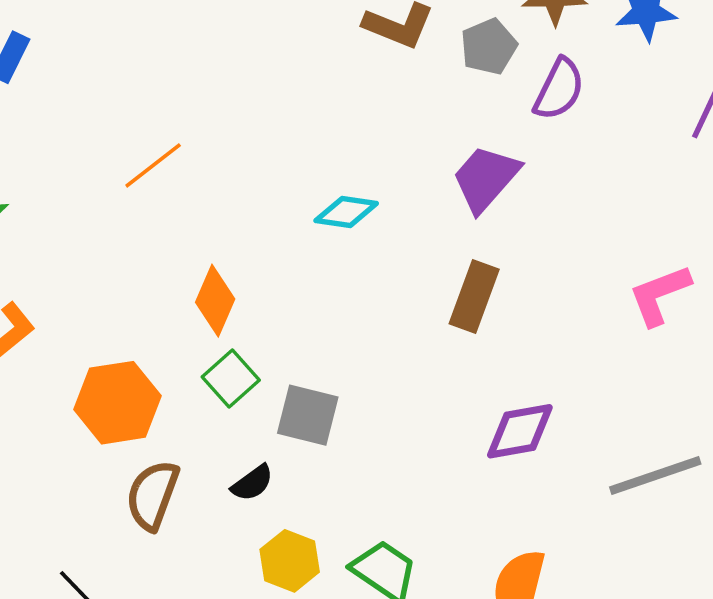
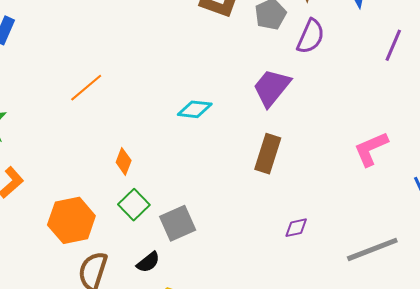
orange diamond: (215, 301) -> (124, 161), size x0.7
gray square: (308, 415) -> (178, 223), turned -36
purple diamond: (520, 431) -> (296, 228), size x0.6

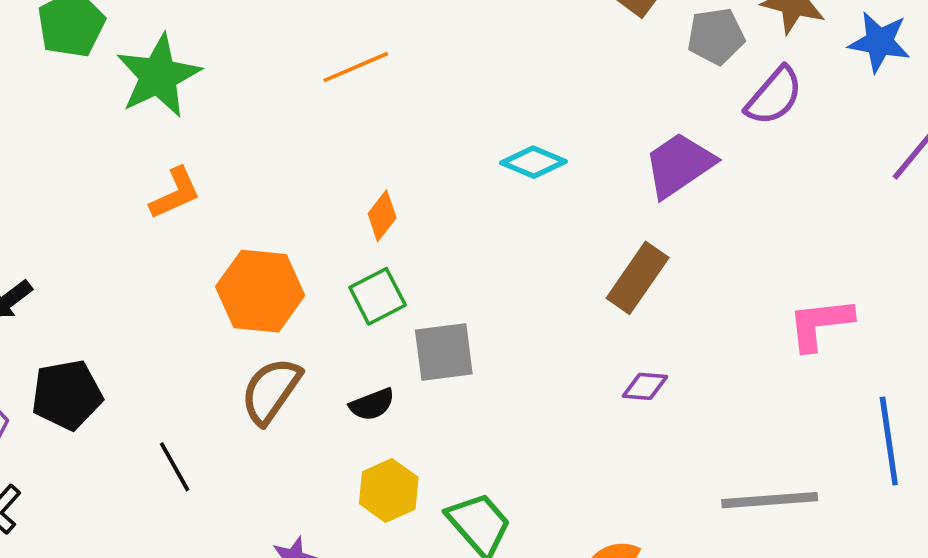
purple diamond: (296, 228) -> (645, 386), moved

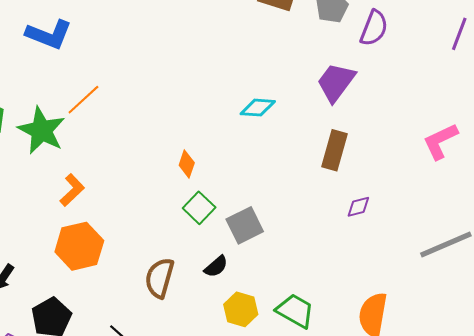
orange line: (356, 67) -> (83, 100), moved
orange hexagon: (260, 291) -> (79, 246), moved

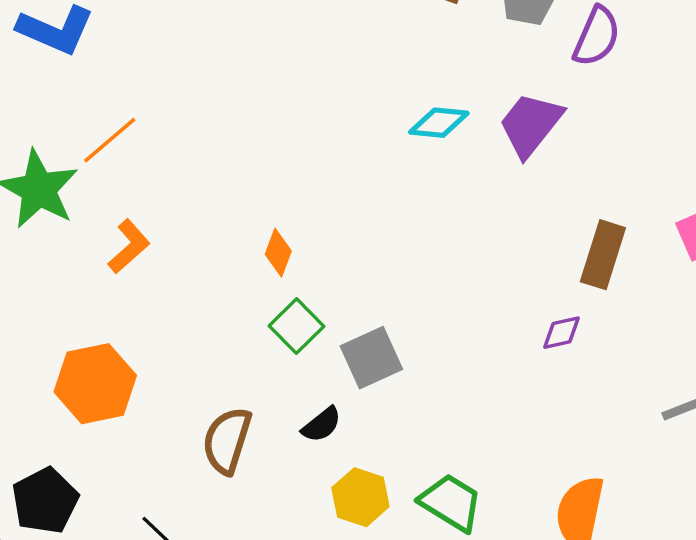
cyan diamond: (258, 108) -> (439, 123), moved
brown rectangle: (335, 150) -> (603, 255), moved
orange L-shape: (72, 190) -> (129, 246), moved

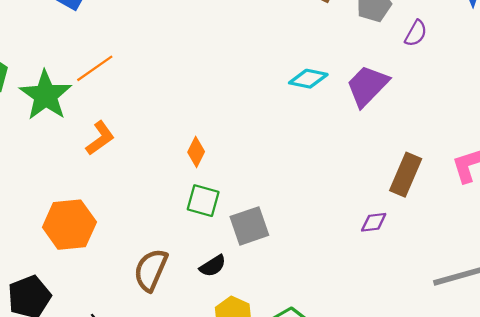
purple semicircle: (597, 36) -> (416, 33), size x0.7
green square: (297, 326) -> (203, 201), turned -36

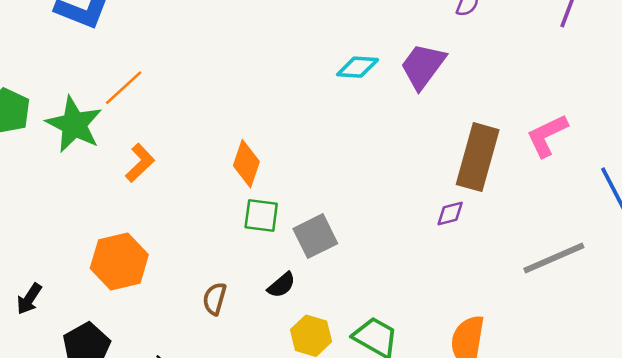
orange diamond: (196, 152) -> (246, 164), size x1.4
brown rectangle: (406, 175) -> (478, 157), size x1.4
brown semicircle: (151, 270) -> (215, 299), size x0.7

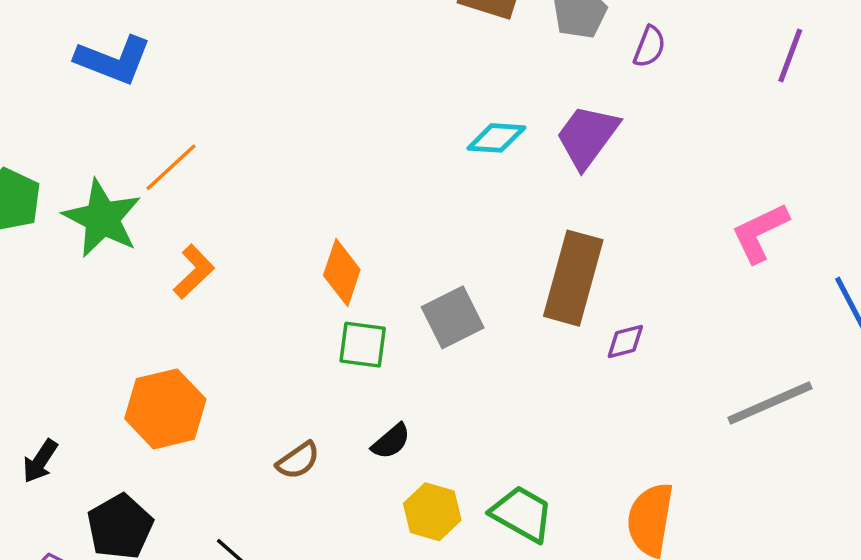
brown rectangle: (478, 157) -> (573, 278), moved
gray square: (315, 236) -> (453, 317), moved
brown semicircle: (215, 299) -> (298, 461), turned -140

